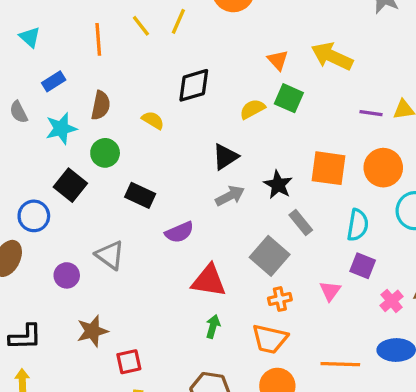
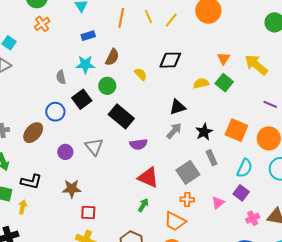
gray semicircle: (19, 112) -> (61, 77), moved
black rectangle: (140, 195) -> (121, 116), size x1.4
gray arrow: (230, 196) -> (174, 131), turned -36

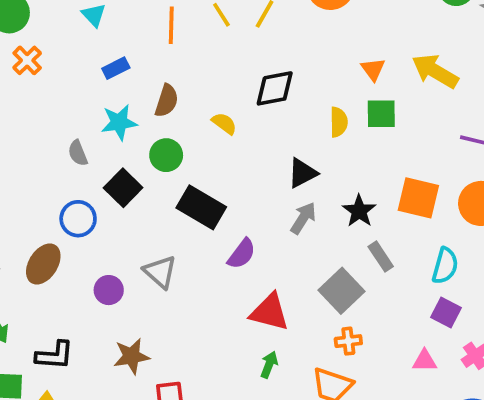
yellow semicircle: (201, 83) -> (339, 122), turned 112
green square: (224, 83) -> (381, 114), turned -30
purple semicircle: (139, 144) -> (242, 254), turned -36
pink triangle: (218, 203) -> (425, 361), moved, turned 48

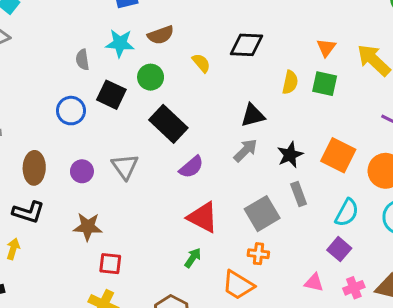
brown semicircle: (167, 101) -> (161, 35), turned 40
black square: (123, 188) -> (111, 95), turned -32
brown ellipse: (43, 264) -> (34, 168), moved, turned -44

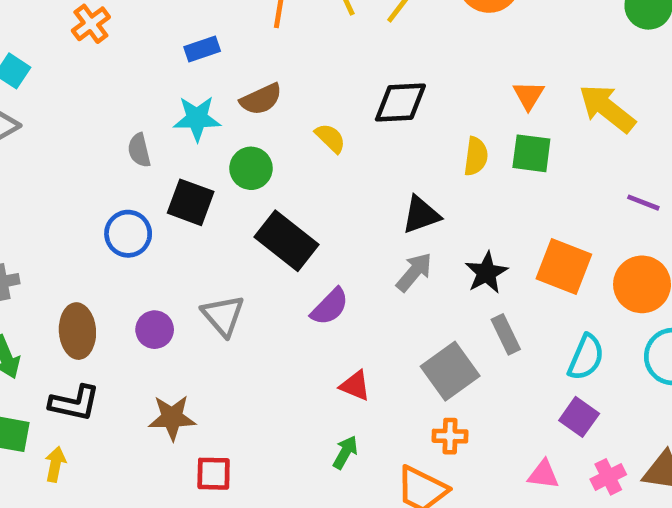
red triangle: (203, 217) -> (355, 386), size x0.6

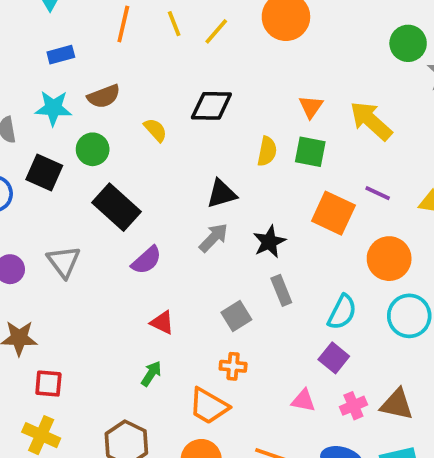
purple line: (643, 203) -> (378, 193), moved
orange square: (564, 266) -> (333, 213), moved
gray square: (450, 371) -> (236, 316), size x0.7

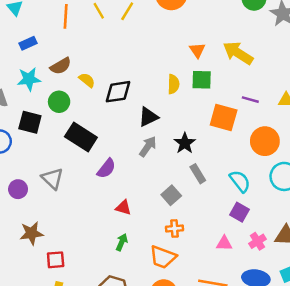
black diamond: (211, 106) -> (118, 92), moved
yellow semicircle: (155, 130) -> (87, 80), moved
cyan semicircle: (342, 312) -> (240, 181), turned -55

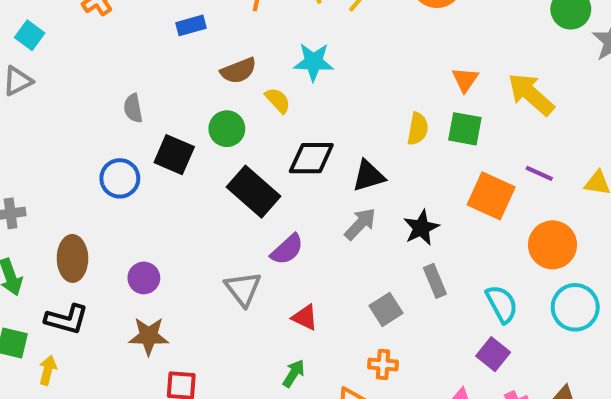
cyan star: (29, 79) -> (314, 62), moved
black diamond: (118, 92) -> (311, 158), moved
gray triangle: (52, 178) -> (243, 289), moved
purple circle: (18, 189) -> (144, 278), moved

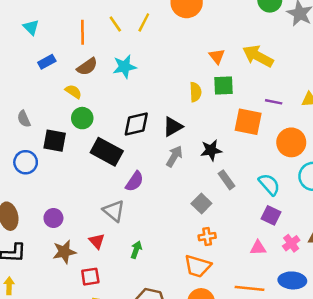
brown semicircle: (238, 71) -> (87, 67), moved
yellow semicircle: (278, 100) -> (73, 92), moved
black star: (421, 228) -> (211, 150), turned 30
red triangle: (305, 317) -> (97, 241), moved, turned 35
green arrow: (294, 373) -> (136, 250), moved

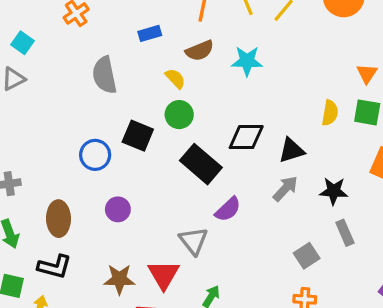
gray semicircle: (24, 119) -> (104, 75), moved, size x1.6
purple circle: (53, 218) -> (118, 209), moved
red triangle: (97, 241) -> (164, 275), size x1.5

